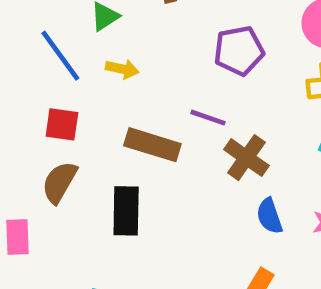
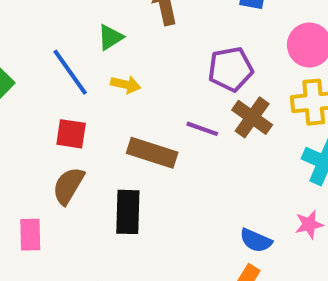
brown cross: (246, 158) -> (252, 117), moved
blue semicircle: (269, 216) -> (256, 241), moved, turned -48

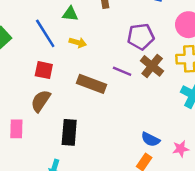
green triangle: (110, 37) -> (70, 14), turned 35
black rectangle: (128, 212) -> (69, 132), moved
pink star: (309, 224) -> (181, 149), moved

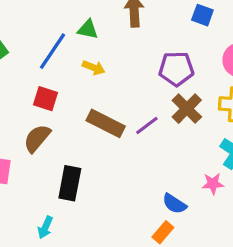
blue line: (45, 33) -> (53, 51), turned 60
purple line: (122, 71) -> (147, 126), moved, turned -66
pink star: (181, 149) -> (213, 184), moved

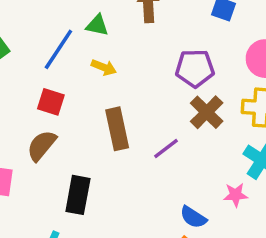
brown rectangle: (106, 123) -> (117, 129), turned 51
purple line: (147, 126) -> (166, 149), moved

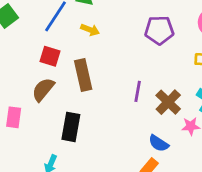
brown cross: (207, 112) -> (168, 102), moved
brown rectangle: (117, 129) -> (83, 75), moved
purple line: (166, 149) -> (138, 91), turned -42

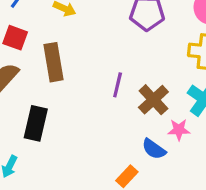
blue semicircle: (159, 143) -> (154, 149), moved

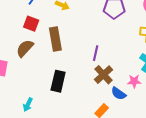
brown cross: (153, 100) -> (104, 75), moved
black rectangle: (36, 123) -> (58, 81), moved

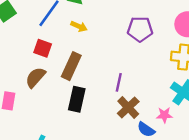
brown rectangle: (55, 39) -> (71, 66), turned 35
black rectangle: (58, 81) -> (77, 99), moved

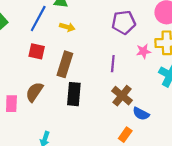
brown semicircle: (35, 77) -> (34, 92), moved
purple line: (119, 82) -> (113, 64), moved
pink star: (164, 115) -> (143, 51), moved

